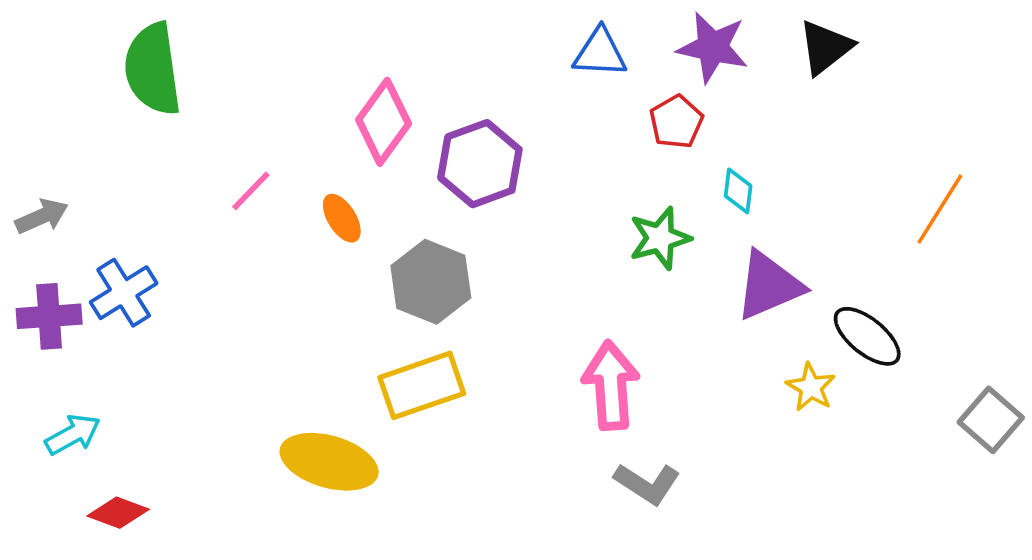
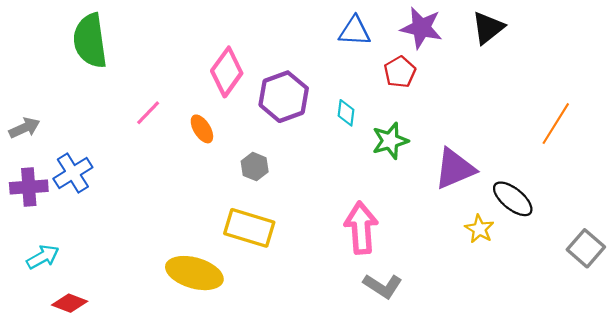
cyan diamond: (738, 191) -> (346, 113), moved
gray hexagon: (431, 282) -> (255, 167), size x0.6
yellow rectangle: (422, 385) -> (249, 228), turned 36

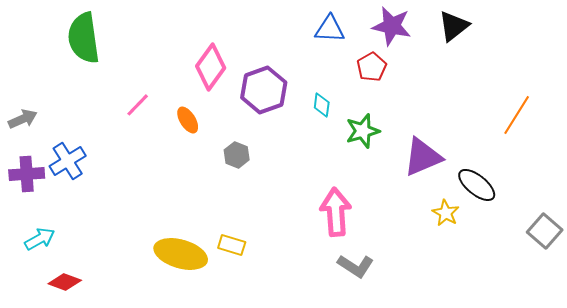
yellow rectangle: (249, 228) -> (232, 245), moved, size x0.6

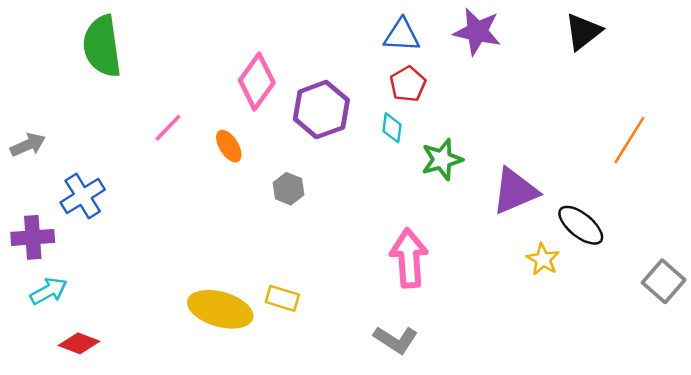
black triangle: (454, 26) -> (583, 32), moved
red pentagon: (372, 67) -> (408, 84), moved
purple cross: (27, 174) -> (33, 237), moved
gray L-shape: (356, 266) -> (396, 340), moved

